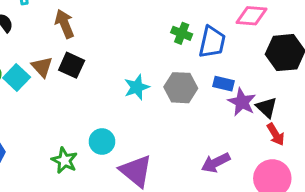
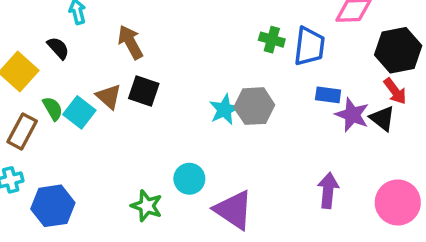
gray hexagon: (181, 88) -> (254, 106), moved
red arrow: (276, 134) -> (395, 91), moved
purple arrow: (216, 163) -> (328, 190), turned 128

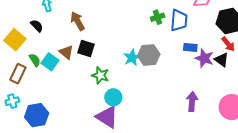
green cross: (272, 40) -> (158, 17), turned -32
green star: (147, 206) -> (100, 75), moved
purple triangle: (234, 210) -> (107, 117), moved

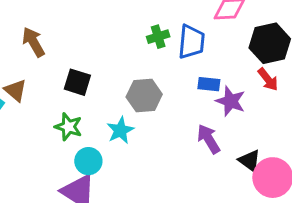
black square: (86, 49) -> (77, 82), moved
cyan star: (132, 58) -> (120, 130), moved
black triangle: (221, 60) -> (249, 161), moved
purple arrow: (192, 101) -> (209, 139), moved, turned -36

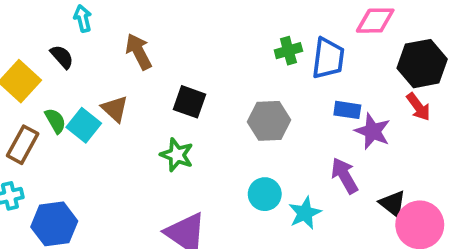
cyan star: (120, 130) -> (305, 213), moved
cyan circle: (88, 161) -> (265, 194), moved

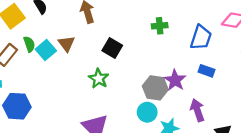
green cross: (288, 51) -> (160, 26), moved
gray hexagon: (269, 121) -> (155, 88), moved
purple star: (373, 131) -> (175, 80), moved

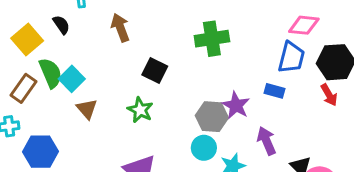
green cross: (160, 26) -> (212, 39), size x1.6
blue trapezoid: (201, 38) -> (291, 57), moved
green semicircle: (29, 44) -> (51, 73), size x1.5
brown triangle: (66, 44) -> (87, 109), moved

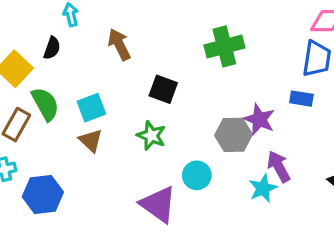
black semicircle: (61, 25) -> (52, 48), turned 60
cyan square: (72, 79) -> (91, 108), moved, turned 30
purple arrow: (266, 141) -> (279, 167), moved
cyan circle: (204, 148) -> (197, 175), moved

